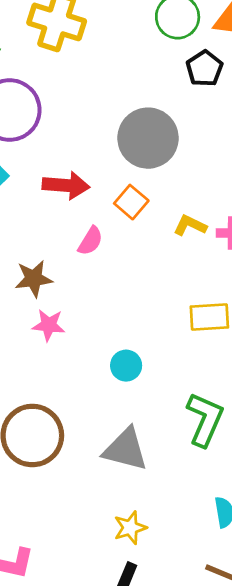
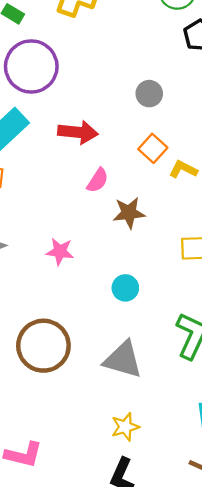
gray circle: (148, 138) -> (149, 94), size x0.5
orange square: (131, 202) -> (153, 148), moved
brown star: (34, 279) -> (129, 213), moved

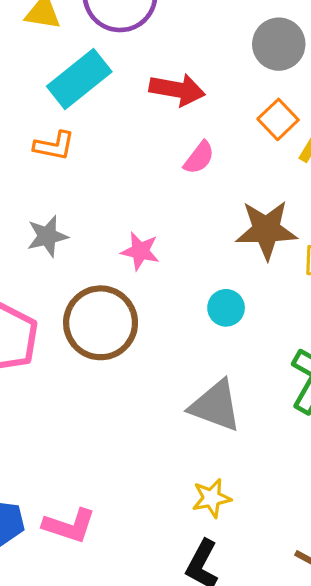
gray circle: (149, 94) -> (279, 44), size x1.4
brown star: (129, 213) -> (266, 230), moved, size x1.4
brown circle: (43, 346) -> (101, 323), moved

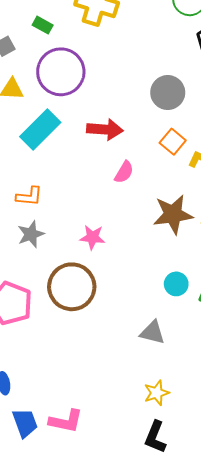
orange L-shape: (54, 146) -> (29, 196), moved
cyan circle: (226, 308) -> (176, 284), moved
gray triangle: (215, 406) -> (152, 333), size x0.7

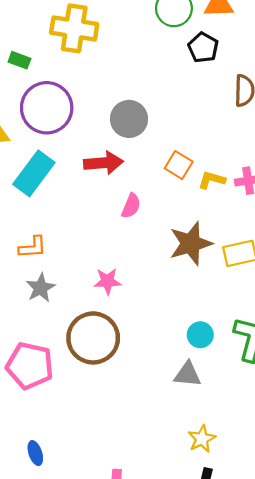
gray circle: (168, 93) -> (129, 119), moved
cyan circle: (176, 284) -> (200, 335), moved

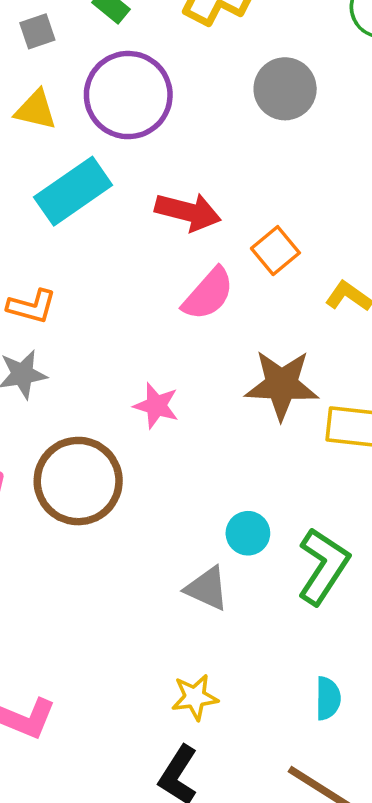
gray circle: (129, 119) -> (285, 89), moved
orange square: (179, 165) -> (275, 251), moved
pink semicircle: (131, 206) -> (208, 294), size x1.4
pink star: (107, 281) -> (156, 406), moved

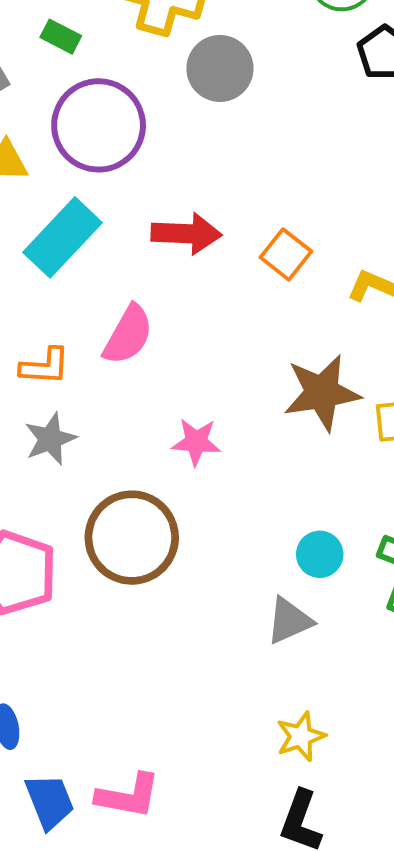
gray circle: (285, 89) -> (220, 68), moved
pink semicircle: (208, 294) -> (128, 335), moved
gray triangle: (207, 588) -> (289, 621), turned -36

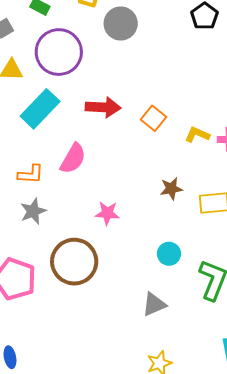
brown star: (322, 393) -> (171, 189), size x0.6
cyan circle: (320, 554) -> (169, 254), moved

